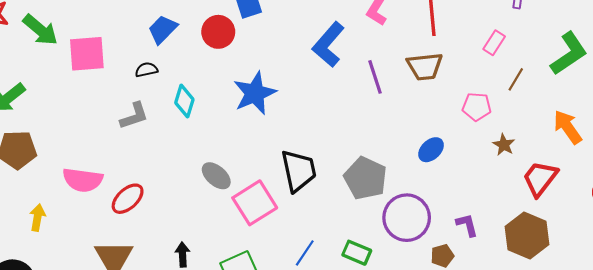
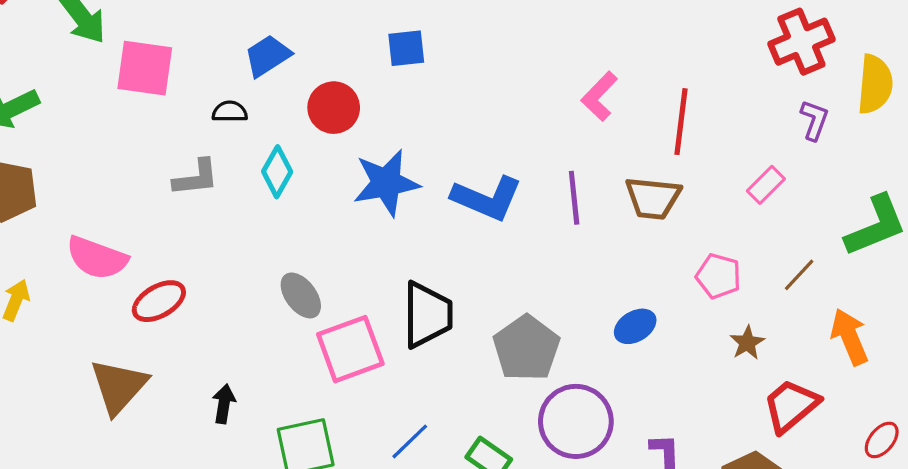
red circle: (218, 32) -> (334, 108), moved
blue L-shape: (328, 45) -> (487, 198), moved, turned -120
brown line: (516, 79) -> (799, 275), moved

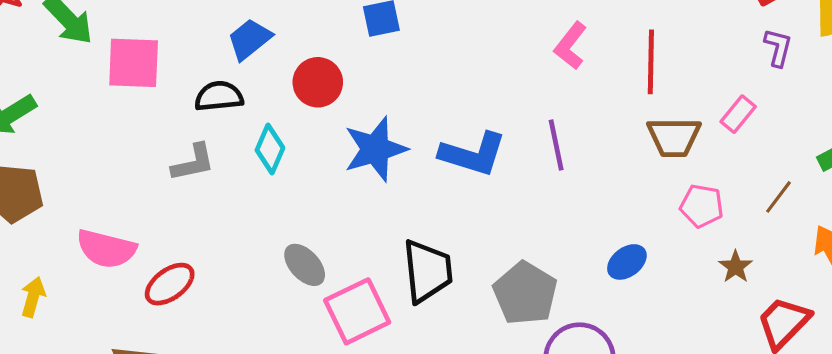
black semicircle: (230, 112) -> (219, 96), size x1.4
brown trapezoid: (653, 198) -> (674, 137), moved

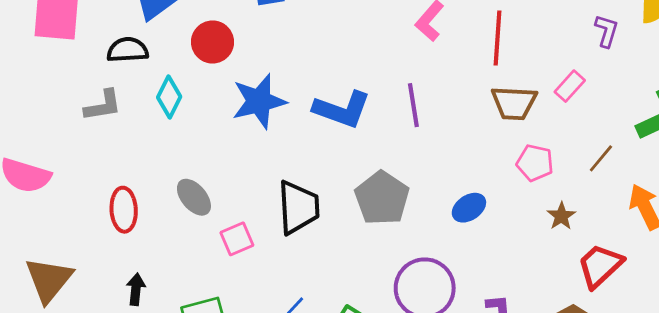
red ellipse: (170, 284) -> (124, 210), moved, turned -60
gray pentagon: (525, 293) -> (382, 198), moved
pink square: (357, 311) -> (237, 239), size x0.6

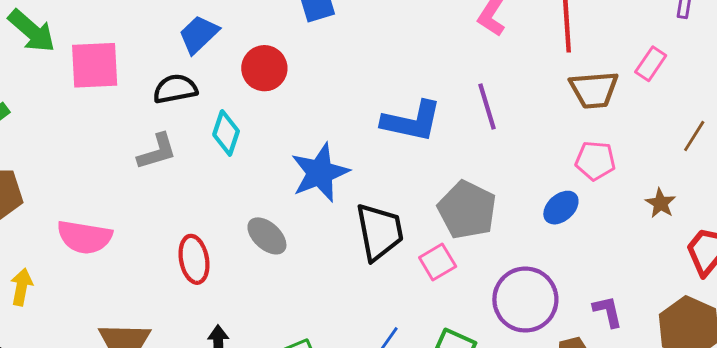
blue star: (259, 101) -> (320, 173), moved
pink pentagon: (535, 163) -> (595, 161), moved
pink square: (237, 239) -> (438, 262), moved

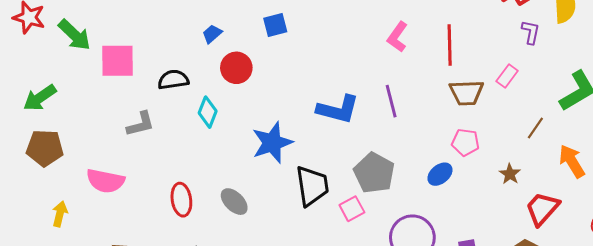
blue trapezoid: (199, 34) -> (212, 34), moved, size x0.7
gray L-shape: (157, 152) -> (141, 124), moved
gray ellipse: (267, 236) -> (234, 202), moved

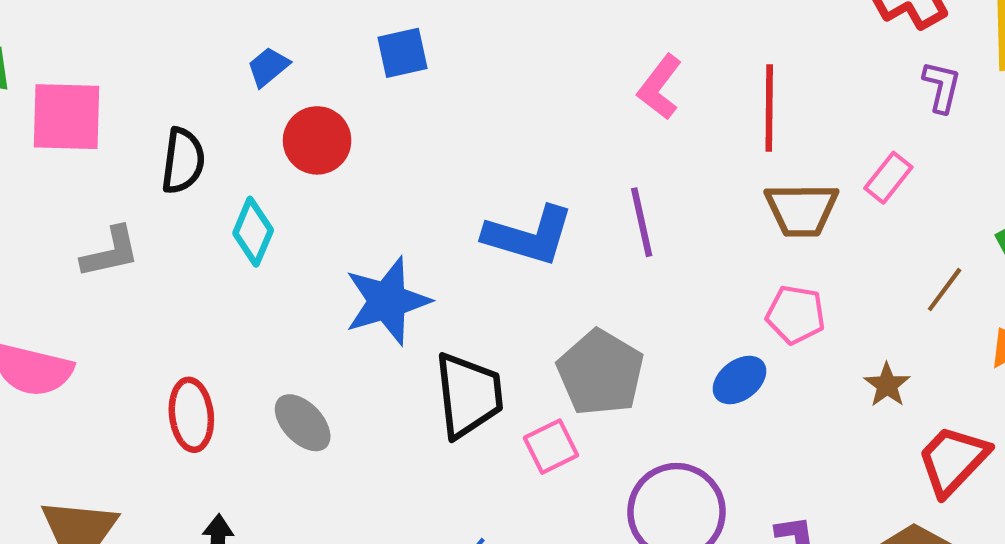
black semicircle: (173, 80) -> (183, 161), turned 104

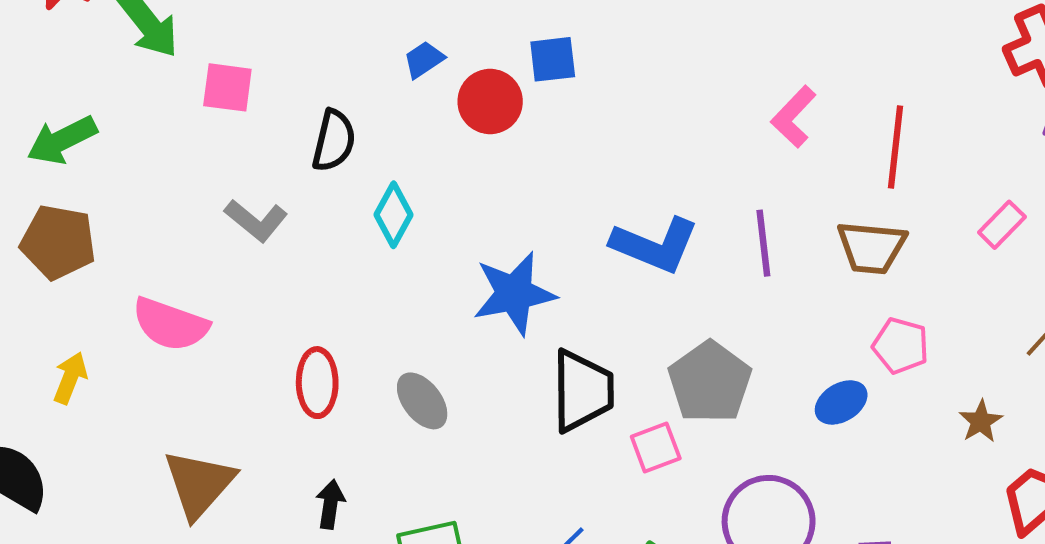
pink square: (67, 117) -> (227, 87), size x0.7
red circle: (317, 140) -> (490, 101), moved
brown trapezoid: (802, 210) -> (871, 247), moved
gray L-shape: (110, 252) -> (256, 220), turned 46

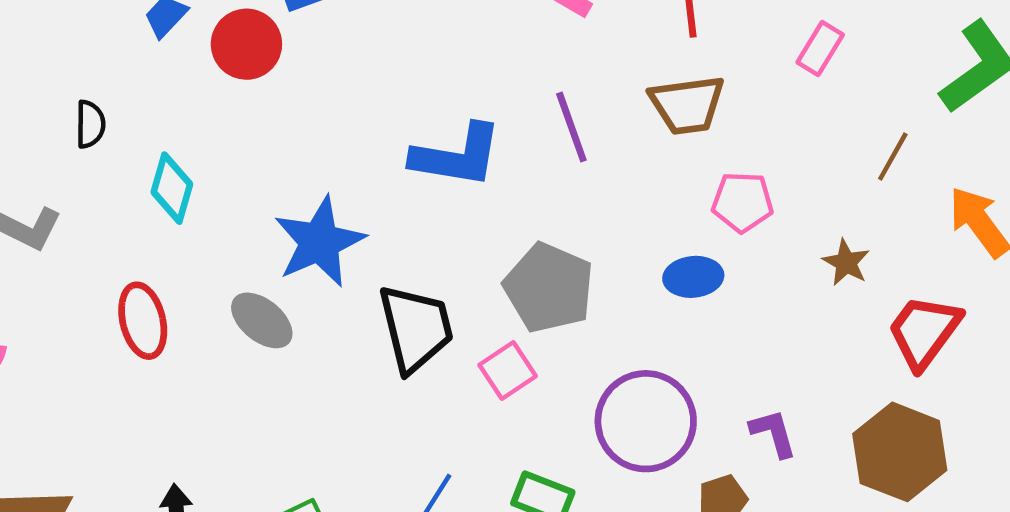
black semicircle: (334, 141) -> (90, 124), size x0.7
red ellipse: (317, 383) -> (143, 321), moved
gray ellipse: (422, 401) -> (262, 320), moved
blue ellipse: (841, 402) -> (693, 277), turned 39

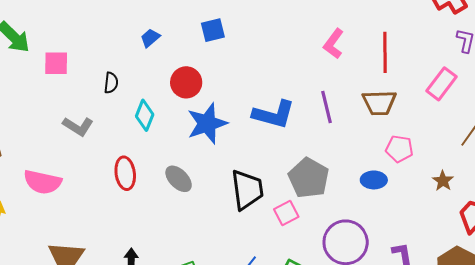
red circle: (246, 44) -> (186, 82), moved
pink rectangle: (820, 48) -> (441, 84), size x1.4
blue star: (319, 242) -> (207, 123), moved

